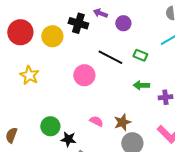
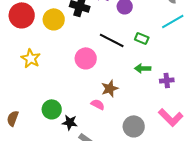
brown star: (122, 122) -> (110, 88), moved

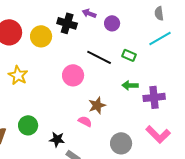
purple cross: (167, 80) -> (154, 97), size x1.5
green circle: (52, 109) -> (28, 125), moved

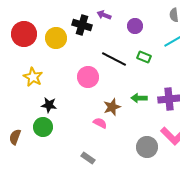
purple circle: (112, 23) -> (135, 26), moved
green arrow: (130, 85) -> (139, 98), moved
black star: (57, 139) -> (49, 105), moved
gray circle: (121, 143) -> (147, 147), moved

